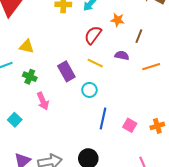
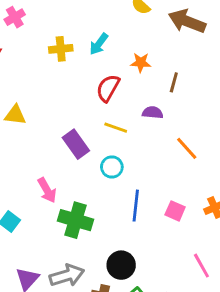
orange line: (151, 67) -> (187, 148), moved, turned 72
green cross: (30, 77) -> (75, 220), moved, size x1.6

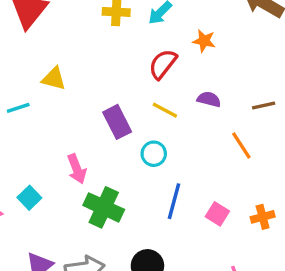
brown line: (174, 82) -> (264, 106), moved, turned 54

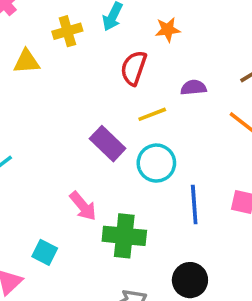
yellow triangle: (54, 79) -> (27, 62), moved
yellow line: (165, 110) -> (152, 114), turned -30
cyan circle: (154, 154) -> (156, 163), size x1.4

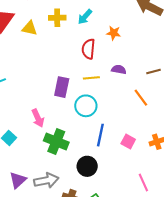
red semicircle: (134, 68) -> (88, 49), turned -30
purple rectangle: (108, 144) -> (62, 87), turned 42
black circle: (190, 280) -> (87, 166), moved

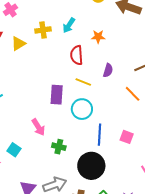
yellow triangle: (30, 28) -> (18, 44), turned -35
purple semicircle: (119, 70) -> (108, 70), turned 104
yellow line: (91, 78) -> (83, 82), turned 35
green cross: (56, 141) -> (59, 147), size x0.6
black circle: (87, 166) -> (91, 166), size x1.4

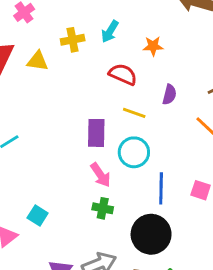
yellow triangle: (18, 44) -> (38, 61), turned 42
red semicircle: (77, 55) -> (123, 74), turned 120
pink arrow: (38, 127) -> (100, 175), moved

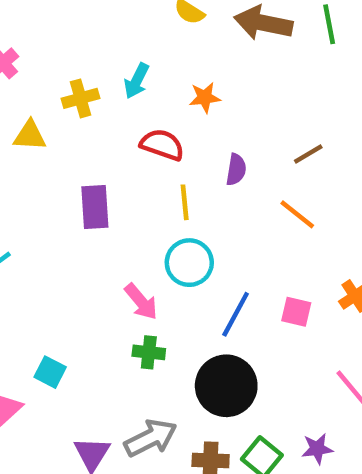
yellow line: (134, 113) -> (185, 202), turned 70
purple rectangle: (96, 133) -> (95, 207), moved
blue line: (161, 188) -> (236, 314), turned 32

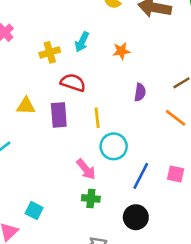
yellow triangle: (30, 136) -> (26, 106), moved
red semicircle: (162, 145) -> (73, 83), moved
yellow line: (185, 202) -> (97, 118), moved
black circle: (226, 386) -> (136, 217), size x0.7

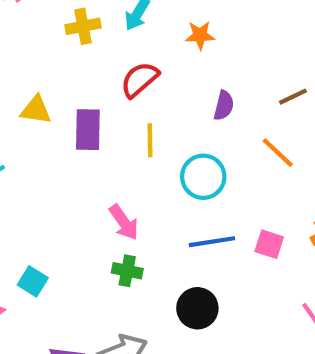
red semicircle: (73, 83) -> (140, 80), moved, turned -65
cyan circle: (114, 146) -> (203, 177), moved
blue line: (141, 176) -> (212, 242), turned 48

